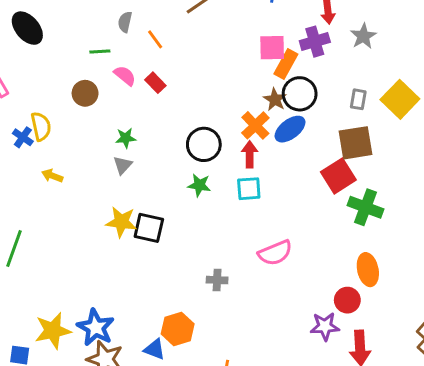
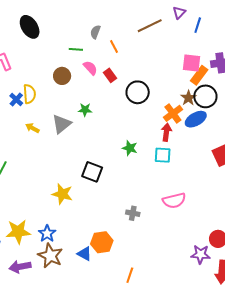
black circle: (204, 144) -> (138, 92), moved
gray triangle: (123, 165) -> (62, 124), moved, size x1.5
yellow star: (121, 222) -> (62, 194), moved
blue star: (96, 327) -> (47, 234), size x0.7

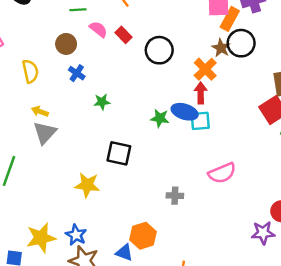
blue cross: (16, 99) -> (77, 73), moved
green star: (85, 110) -> (102, 102), moved
blue ellipse: (196, 119) -> (185, 112), moved, turned 55
gray triangle: (62, 124) -> (45, 133), moved

